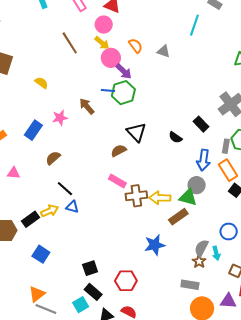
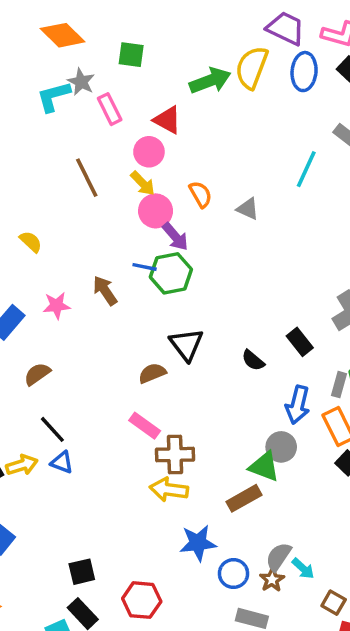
yellow arrow: (160, 198) -> (169, 490), moved
blue circle: (229, 231) -> (233, 574), moved
cyan arrow: (216, 253) -> (303, 568), turned -40

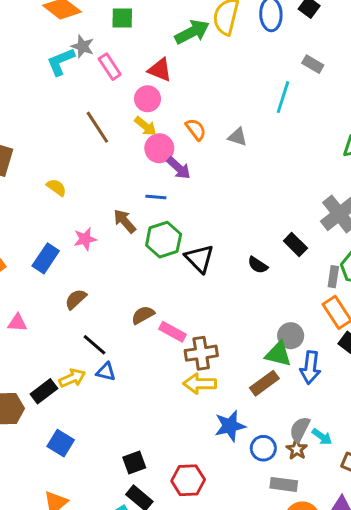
green hexagon: (171, 273) -> (164, 240), moved
brown semicircle: (152, 373) -> (143, 315), moved
blue arrow: (298, 405) -> (310, 367), moved

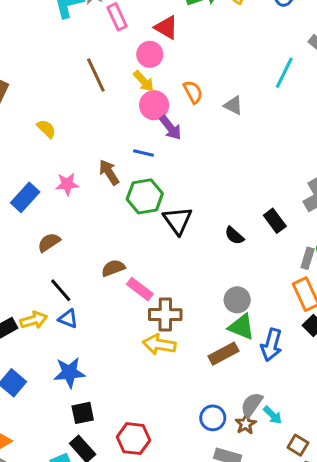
gray circle: (291, 336) -> (237, 300), moved
blue star: (230, 426) -> (69, 373), moved

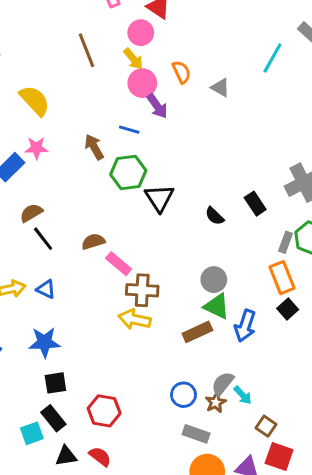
yellow semicircle: (46, 129) -> (35, 101), size x1.6
pink star: (67, 184) -> (36, 148), moved
black line: (61, 290) -> (43, 239), moved

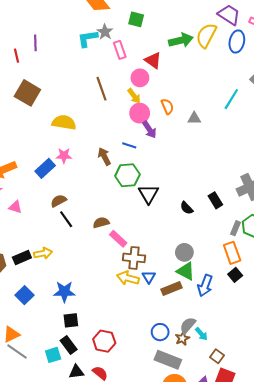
gray triangle: (220, 88) -> (194, 118), turned -32
yellow semicircle: (35, 101) -> (64, 122), turned -40
blue triangle: (46, 289) -> (149, 277), moved, turned 32
gray rectangle: (196, 434) -> (168, 360), size x1.4

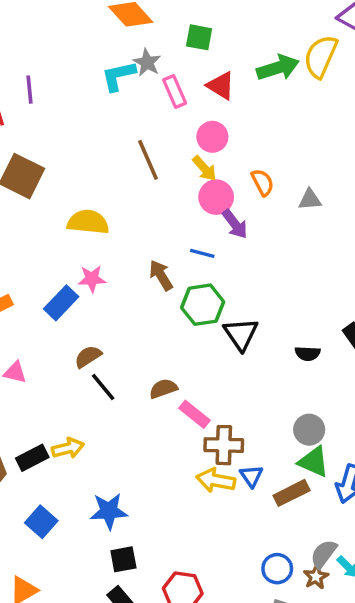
red triangle: (153, 60) -> (221, 86), moved
black semicircle: (187, 208) -> (308, 353), turned -40

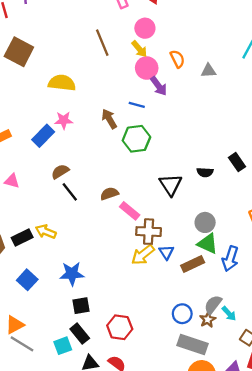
black triangle: (241, 334) -> (171, 185), moved
yellow arrow: (68, 448) -> (46, 232), turned -144
yellow arrow: (216, 480) -> (143, 255), turned -50

